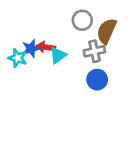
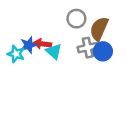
cyan triangle: (58, 55) -> (54, 51), turned -42
blue circle: (97, 80) -> (103, 51), moved

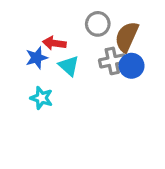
red arrow: (42, 44) -> (54, 43), moved
cyan star: (16, 54) -> (41, 98), moved

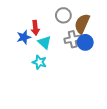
red arrow: (54, 43) -> (35, 28), turned -104
cyan star: (41, 98) -> (39, 62), moved

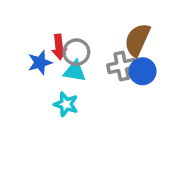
gray circle: (63, 15) -> (76, 52), moved
cyan triangle: (45, 42) -> (75, 71), turned -32

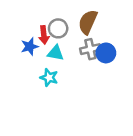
brown semicircle: (137, 40) -> (88, 22), moved
gray circle: (76, 52) -> (58, 28), moved

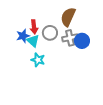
gray circle: (58, 28) -> (50, 33), moved
cyan triangle: (55, 53) -> (33, 41), moved, turned 32

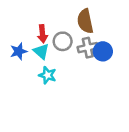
brown semicircle: (68, 17) -> (85, 21), turned -36
blue star: (23, 36) -> (19, 51), moved

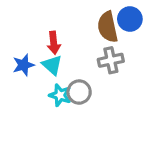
gray circle: (63, 41) -> (79, 92), moved
blue circle: (103, 51) -> (130, 19), moved

